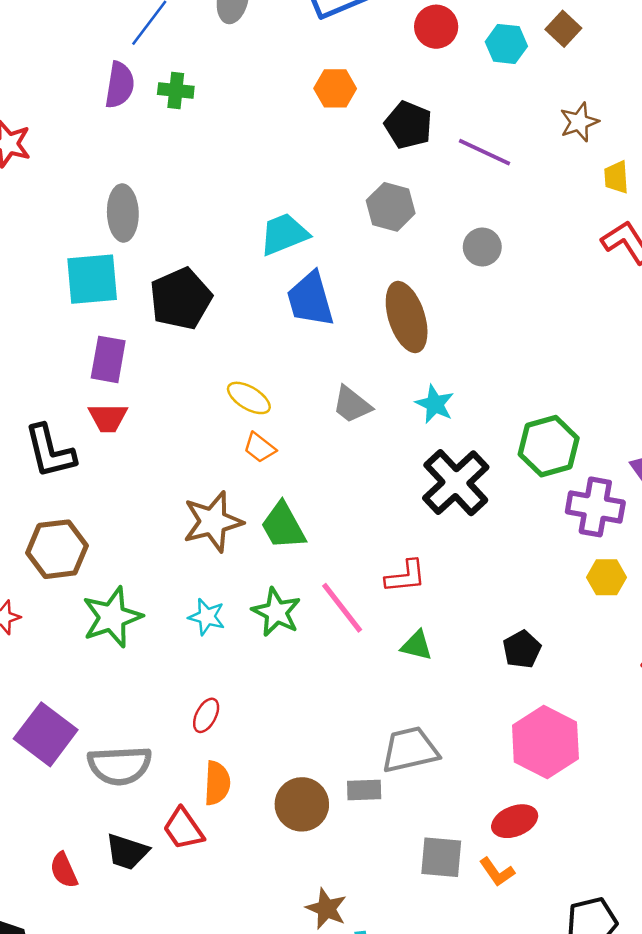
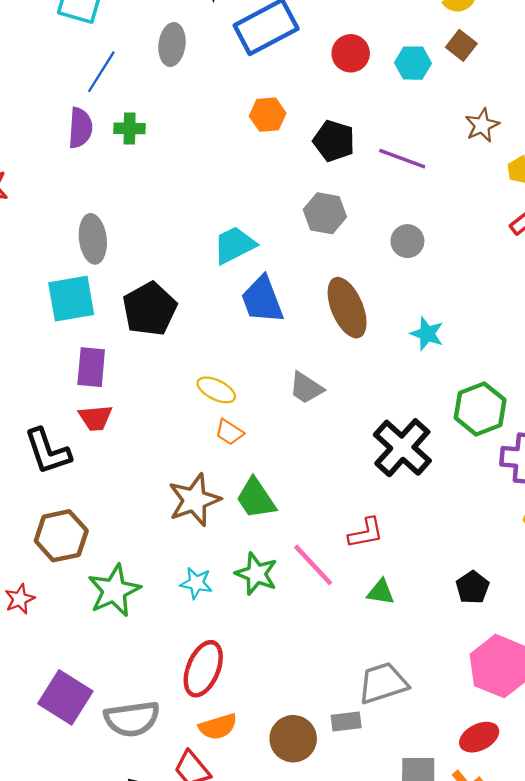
cyan star: (435, 404) -> (427, 334), moved
red ellipse: (206, 715) -> (203, 669), size x1.8
orange semicircle: (217, 783) -> (218, 727), turned 75

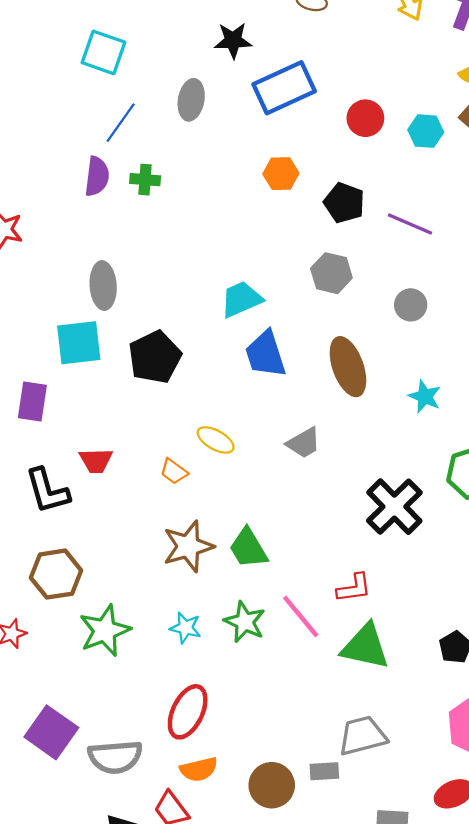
purple rectangle: (91, 367) -> (32, 402), moved
gray trapezoid: (306, 388) -> (304, 443), turned -66
orange trapezoid: (229, 432) -> (174, 471), moved
green triangle: (381, 592) -> (365, 647), size x1.8

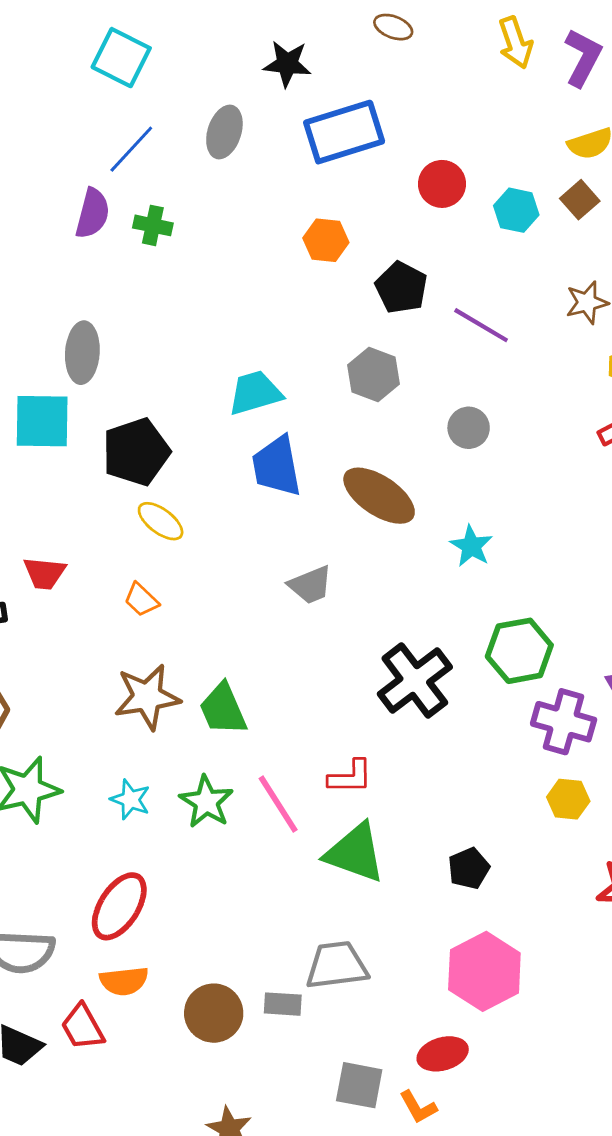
brown ellipse: (348, 367) -> (379, 496), turned -44
yellow ellipse: (216, 440) -> (161, 521), moved

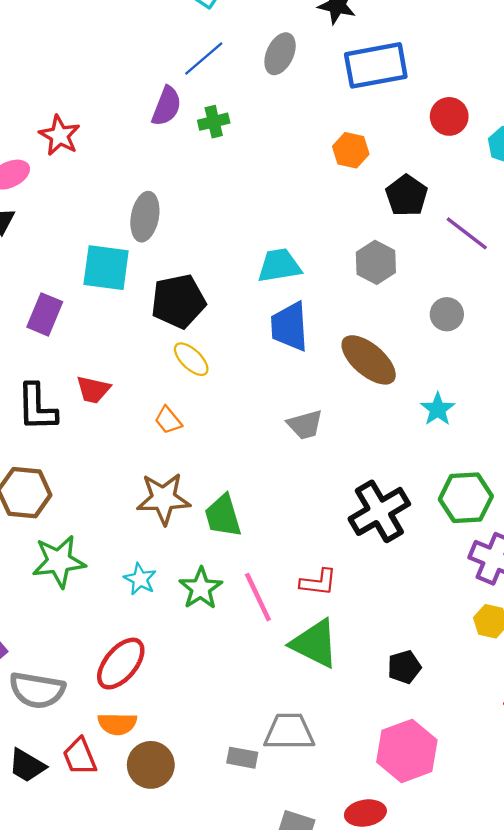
green cross: (153, 225) -> (214, 122), turned -32
brown circle: (214, 1013) -> (151, 765), moved

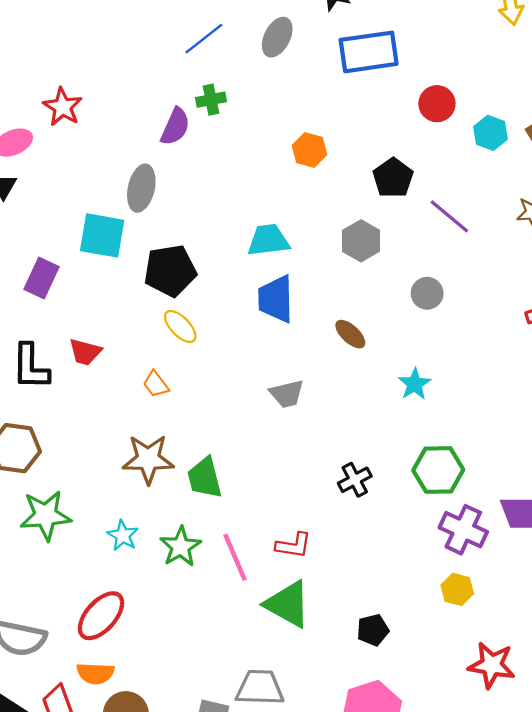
purple semicircle: (167, 106) -> (175, 127), moved
orange hexagon: (351, 150) -> (309, 150), moved
brown ellipse: (369, 360) -> (350, 334), size x0.6
black cross: (379, 511) -> (355, 480), size x0.6

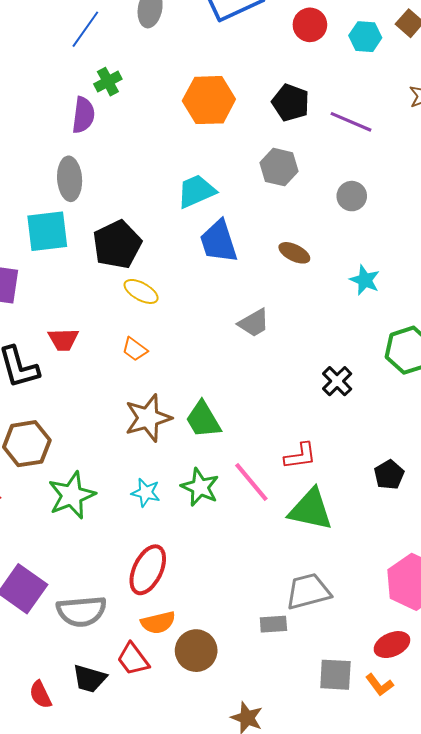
orange hexagon: (309, 150) -> (209, 100), size x1.6
black pentagon: (373, 630) -> (389, 475), moved

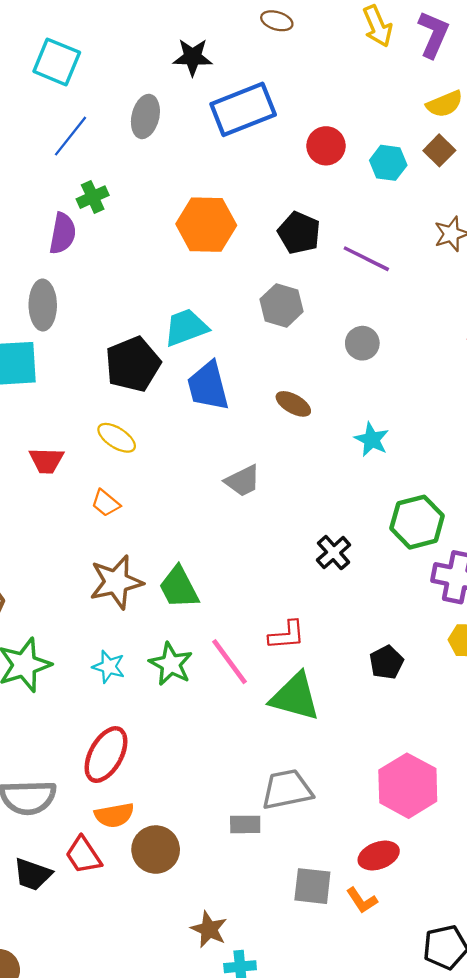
black pentagon: (117, 244) -> (133, 364), moved
red trapezoid: (63, 339) -> (46, 461), moved

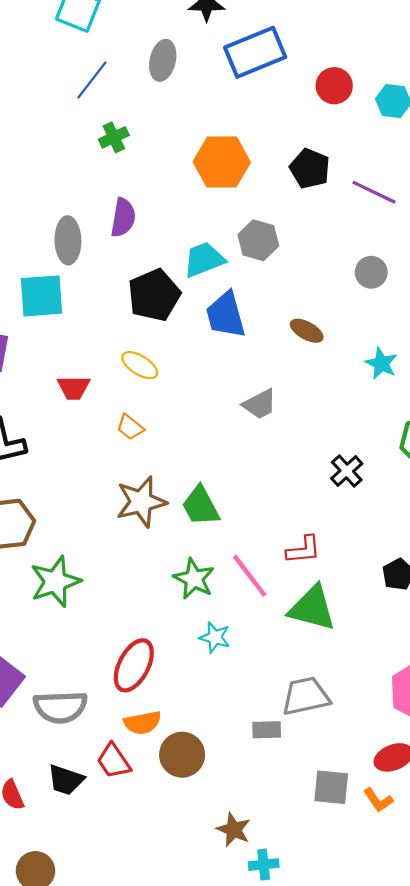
purple semicircle: (63, 233) -> (123, 218), moved
gray hexagon: (282, 305) -> (258, 240), moved
cyan star: (109, 667) -> (215, 637), moved

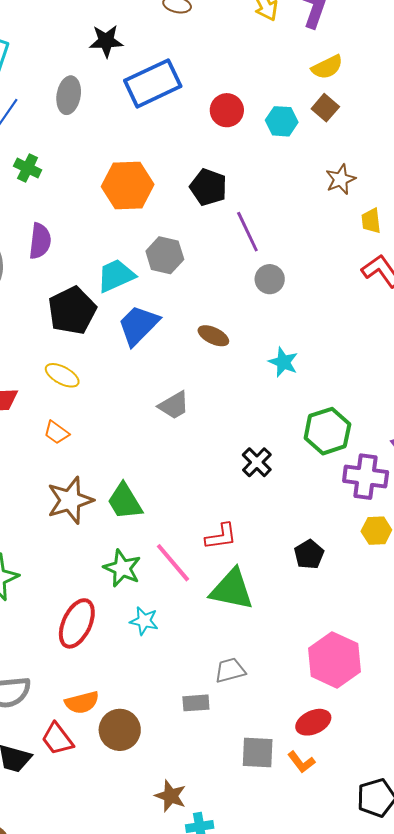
green cross: (114, 137) -> (28, 168), turned -36
purple line: (374, 192) -> (247, 232), moved, turned 42
blue trapezoid: (226, 315) -> (138, 325), turned 63
red ellipse: (134, 665) -> (77, 623), moved
gray trapezoid: (306, 696) -> (230, 670), size x0.7

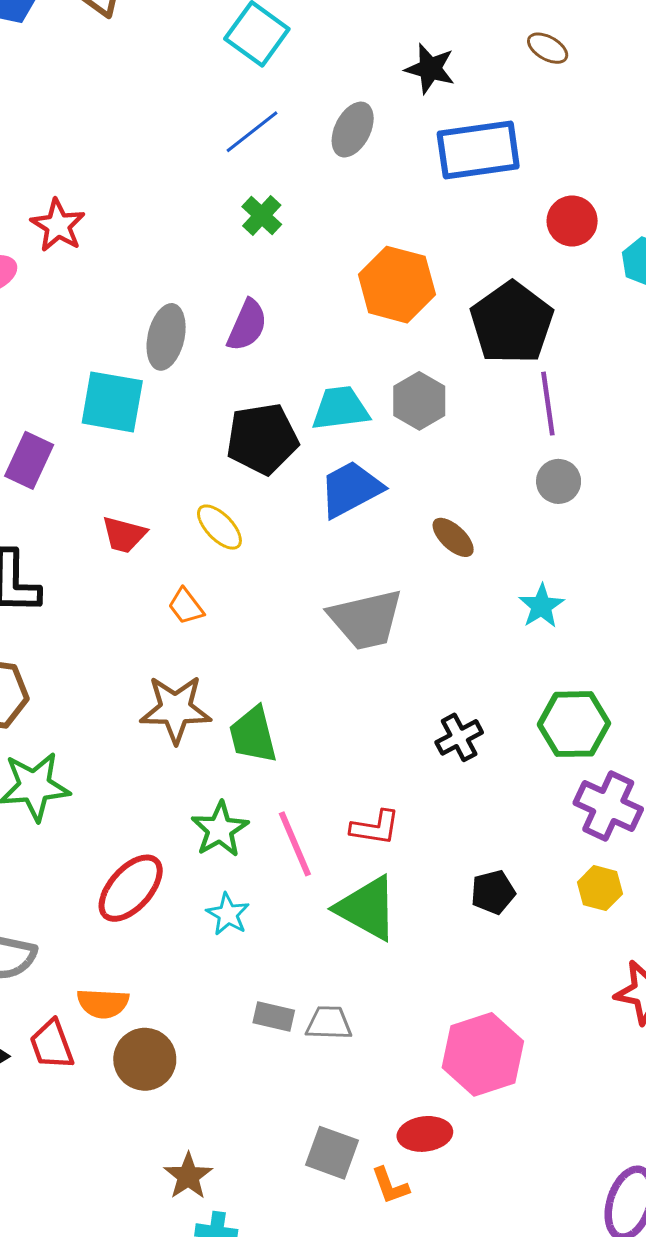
black pentagon: (208, 187) -> (512, 323), size x1.5
gray trapezoid: (174, 405) -> (366, 619), size x1.6
gray rectangle: (196, 703) -> (274, 1016), moved

